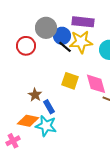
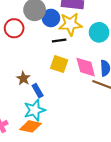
black line: (65, 47) -> (59, 40), moved, turned -48
orange diamond: (28, 121) -> (30, 126), moved
cyan star: (46, 126) -> (35, 110), turned -30

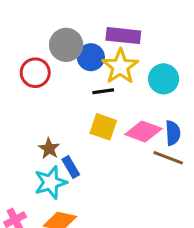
yellow star: (70, 24) -> (120, 67), turned -30
pink diamond: (86, 67) -> (143, 131), turned -55
cyan star: (35, 110) -> (51, 182), moved

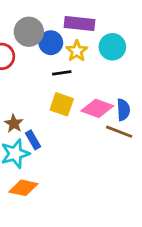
yellow star: (120, 67) -> (77, 51), size x0.7
cyan circle: (164, 79) -> (112, 47), moved

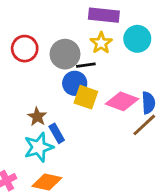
gray circle: (29, 32) -> (65, 54), moved
blue circle: (51, 43) -> (75, 83), moved
brown line: (119, 132) -> (144, 125), turned -64

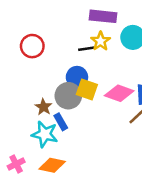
gray circle: (65, 54) -> (68, 96), moved
black line: (86, 65) -> (87, 49), moved
cyan star: (39, 147) -> (45, 134), turned 30

